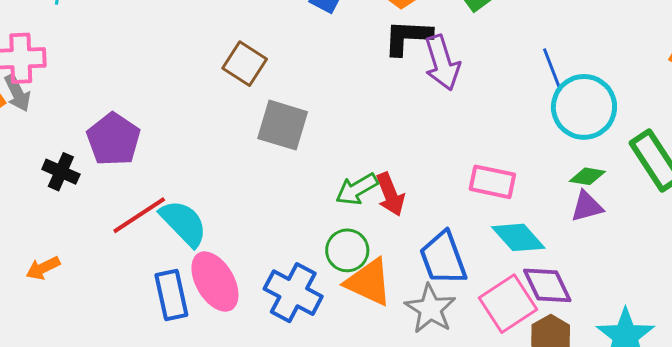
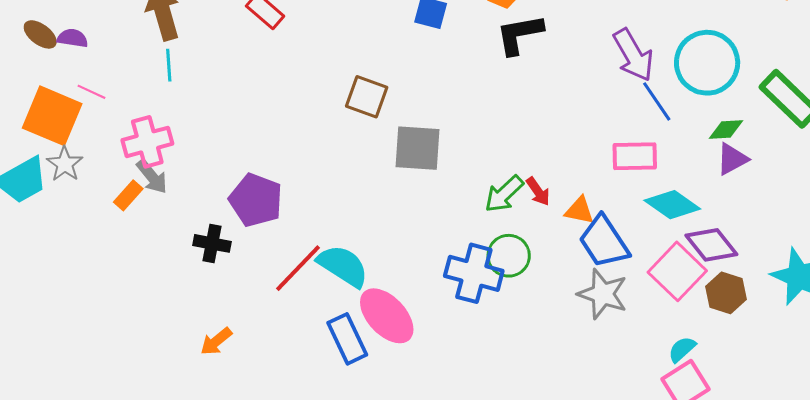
purple arrow: (442, 63) -> (633, 55), moved
blue line: (552, 70) -> (657, 101), moved
red arrow: (390, 194) -> (538, 191), size x0.7
orange triangle: (369, 282) -> (580, 210), moved, size x0.6
blue cross: (293, 293) -> (474, 273), moved

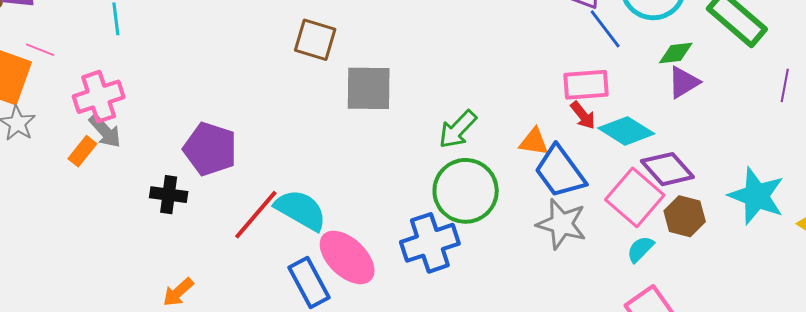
red arrow: (538, 191) -> (583, 115), moved
green circle: (509, 256) -> (466, 191), size x1.5
blue cross: (474, 273) -> (430, 243), moved, turned -30
cyan semicircle: (682, 349) -> (640, 249), moved

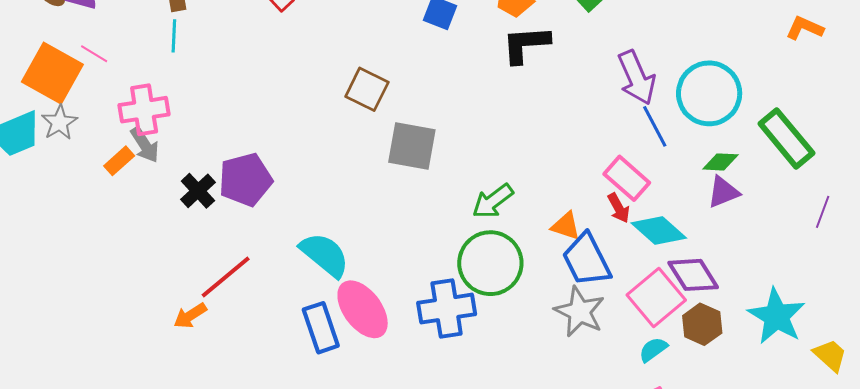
pink rectangle: (586, 85) -> (627, 178), turned 36
purple pentagon: (210, 149) -> (245, 180), turned 30
black cross: (169, 195) -> (198, 191), moved, turned 30
red line: (256, 215) -> (226, 277), moved

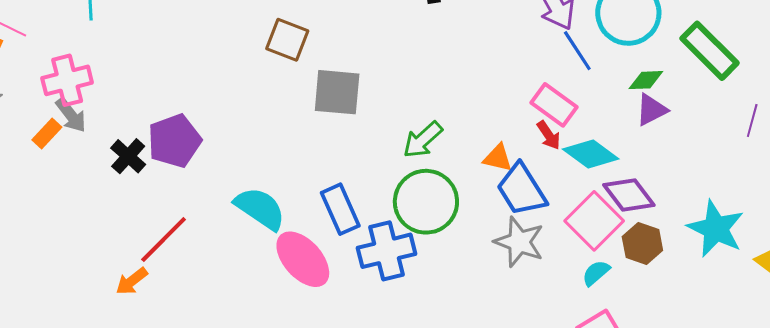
blue rectangle: (321, 328) -> (340, 209), moved

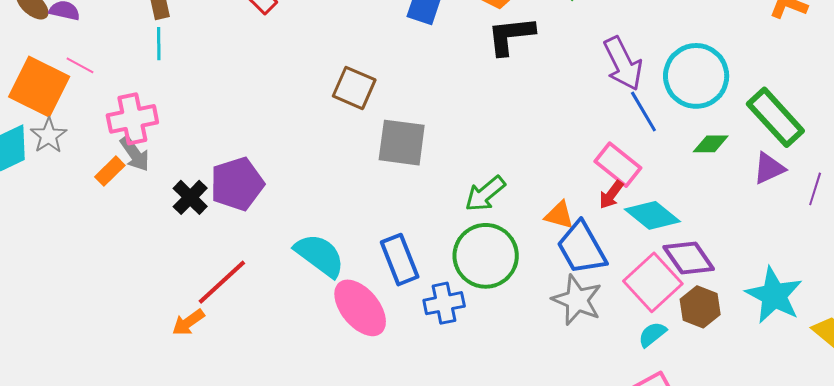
purple triangle: (651, 110) -> (769, 168), moved
red arrow: (549, 135) -> (611, 195), turned 68
blue cross: (386, 251) -> (444, 303), size x0.7

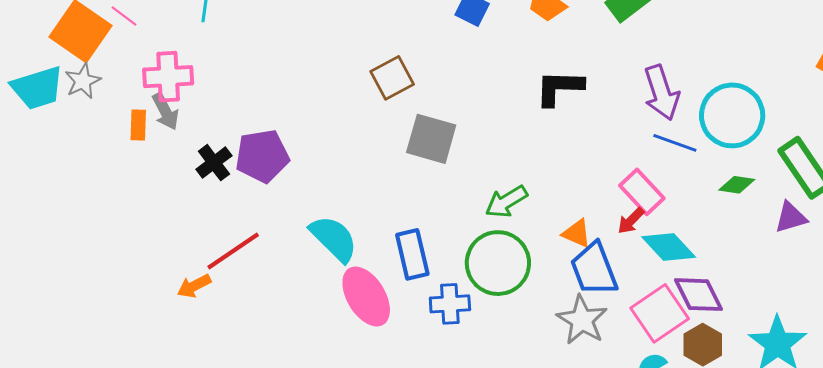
black L-shape: (511, 36) -> (559, 88), moved
brown square: (354, 88) -> (392, 78), turned 30
blue line: (643, 111) -> (675, 143), turned -48
orange rectangle: (110, 171) -> (138, 125), turned -52

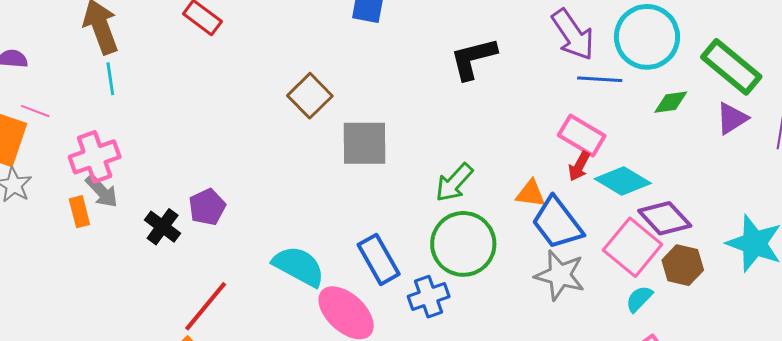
purple pentagon: (262, 156) -> (207, 207), size x0.7

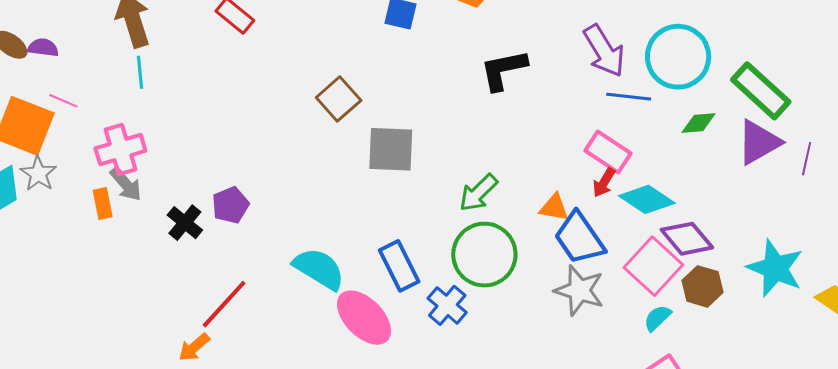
purple triangle: (732, 118) -> (759, 142), size x1.4
blue cross: (429, 297) -> (447, 305), turned -33

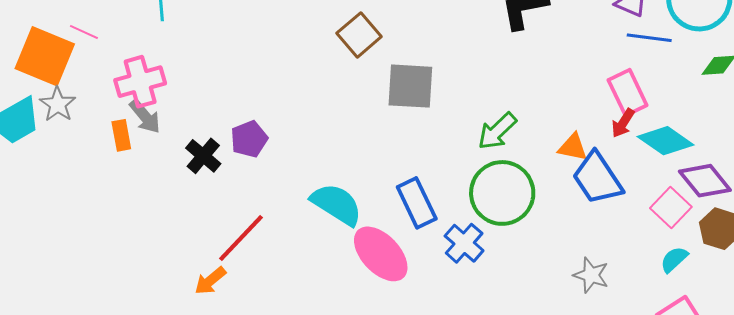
pink rectangle: (608, 152) -> (628, 93), turned 30
pink square: (653, 266) -> (671, 207), size x0.7
gray star: (579, 290) -> (591, 275), moved, size x0.7

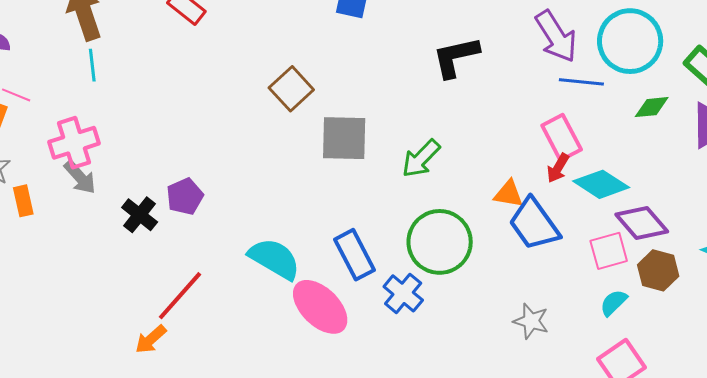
green arrow: (497, 131) -> (421, 159), moved
orange rectangle: (121, 135) -> (23, 201), moved
pink square: (671, 207) -> (609, 251), turned 33

